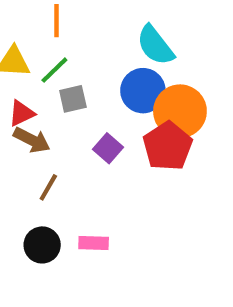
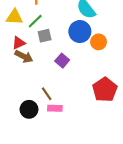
orange circle: (180, 111) -> (99, 42), size x0.6
red pentagon: (168, 146) -> (105, 90), moved
brown line: (48, 187) -> (47, 94), moved, turned -64

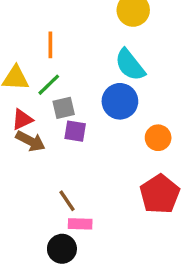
orange circle: (99, 42) -> (158, 138), moved
purple square: (62, 61) -> (75, 131), moved, turned -32
black circle: (29, 109) -> (62, 249), moved

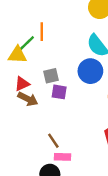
green line: (49, 85) -> (27, 43), moved

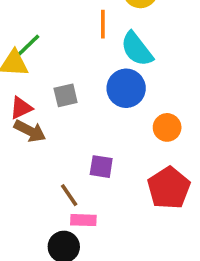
orange line: (42, 32) -> (103, 24), moved
purple square: (59, 92) -> (101, 167), moved

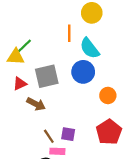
gray square: (66, 95) -> (47, 76), size x1.6
brown arrow: (30, 131) -> (36, 104), moved
purple square: (101, 167) -> (68, 134), moved

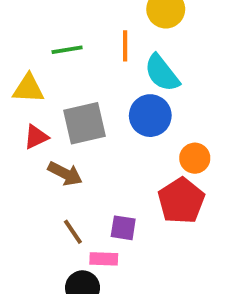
green line: (24, 46) -> (67, 50), moved, turned 35
red pentagon: (109, 132) -> (181, 201), moved
brown line: (49, 136) -> (73, 232), moved

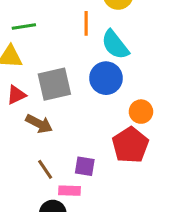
green line: (67, 50) -> (24, 26), moved

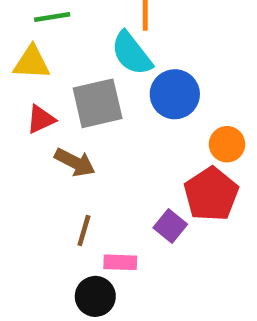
cyan semicircle: (115, 45) -> (132, 53), moved
purple square: (85, 166) -> (170, 226), moved, turned 30
brown line: (45, 169) -> (84, 231), turned 50

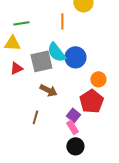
cyan semicircle: (132, 53) -> (56, 52), moved
brown arrow: (75, 162) -> (48, 90), moved
pink rectangle: (120, 262) -> (72, 127), moved, turned 56
black circle: (95, 296) -> (75, 146), moved

